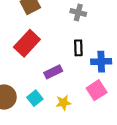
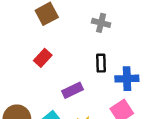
red rectangle: (27, 43) -> (43, 58), size x0.6

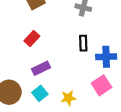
purple rectangle: (73, 90) -> (41, 68), moved

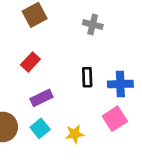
black rectangle: (83, 43) -> (87, 77), moved

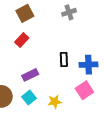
gray cross: (93, 25) -> (69, 12), moved, turned -32
red rectangle: (30, 62) -> (22, 40), moved

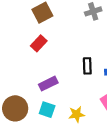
cyan square: (29, 97) -> (47, 110), turned -32

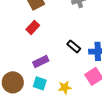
black rectangle: (87, 66) -> (74, 46), turned -48

